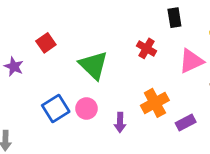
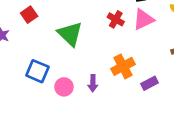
pink triangle: (191, 61) -> (143, 19), moved
blue square: (56, 108) -> (37, 71), turned -35
pink circle: (86, 108) -> (64, 87), moved

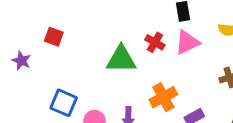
red square: (29, 15) -> (54, 37), turned -35
green triangle: (70, 34) -> (121, 59), moved, turned -44

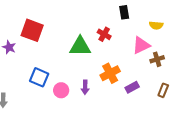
red square: (54, 37) -> (32, 30), size x1.6
pink triangle: (187, 42) -> (141, 45), moved

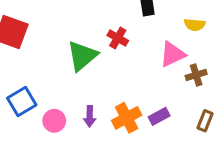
green triangle: (80, 46) -> (82, 56), turned -40
orange cross: (110, 73) -> (127, 118), moved
blue square: (39, 77) -> (22, 102), turned 36

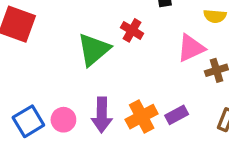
blue square: (22, 102) -> (28, 121), moved
purple arrow: (90, 116) -> (102, 115), size x1.5

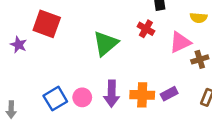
red cross: (132, 30) -> (146, 29), moved
orange cross: (142, 117) -> (142, 95), turned 30

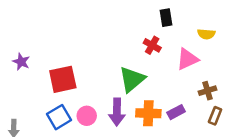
red square: (47, 24) -> (63, 79), moved, turned -32
green triangle: (105, 43) -> (132, 79), moved
brown cross: (200, 59) -> (208, 91), moved

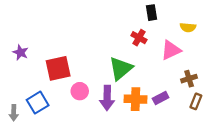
pink circle: (87, 116) -> (80, 91), moved
blue square: (59, 117) -> (38, 103), moved

